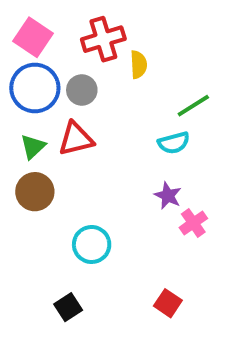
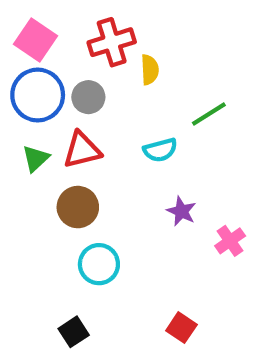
cyan semicircle: (174, 143) -> (160, 150), moved
brown circle: (35, 192) -> (78, 207), moved
pink cross: (193, 223) -> (230, 241), moved

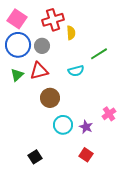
brown circle: (78, 207) -> (50, 98), moved
purple star: (181, 211) -> (86, 127), moved
cyan circle: (99, 264) -> (63, 125), moved

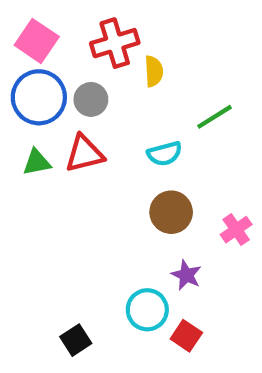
green triangle: (17, 75) -> (37, 162), turned 32
brown circle: (50, 98) -> (171, 212), moved
pink cross: (109, 114) -> (236, 230), moved
cyan circle: (63, 125) -> (147, 310), moved

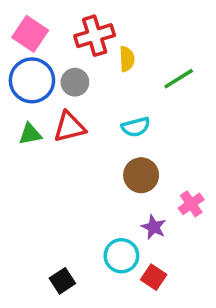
green line: (214, 117) -> (179, 79), moved
pink cross: (236, 230) -> (191, 204), moved

